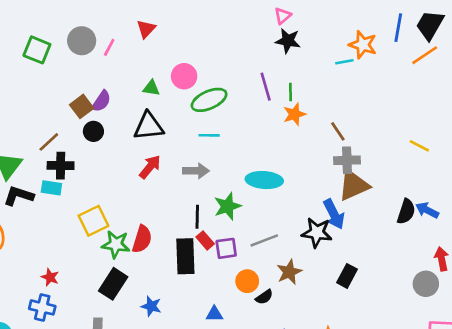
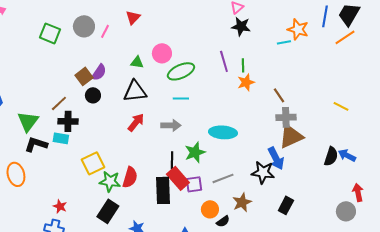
red rectangle: (205, 240) -> (178, 178), size x1.6

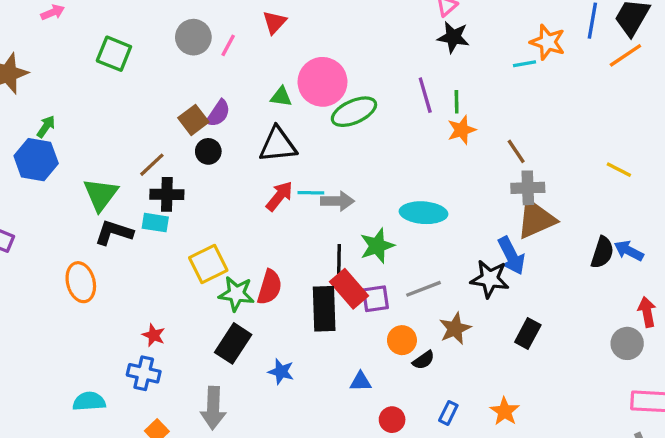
green square: (50, 33) -> (114, 54), moved
pink circle: (162, 53) -> (323, 82), size x1.5
cyan line: (181, 98) -> (311, 193), moved

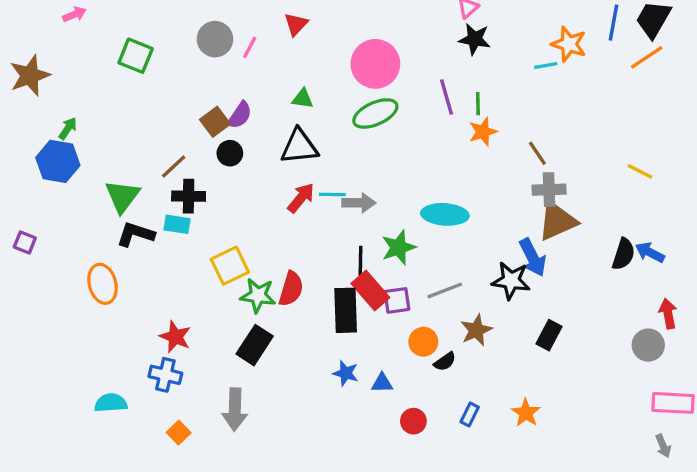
pink circle: (323, 82) -> (375, 64), moved
red star: (154, 335) -> (175, 337), size x1.4
blue star: (281, 372) -> (346, 373), moved

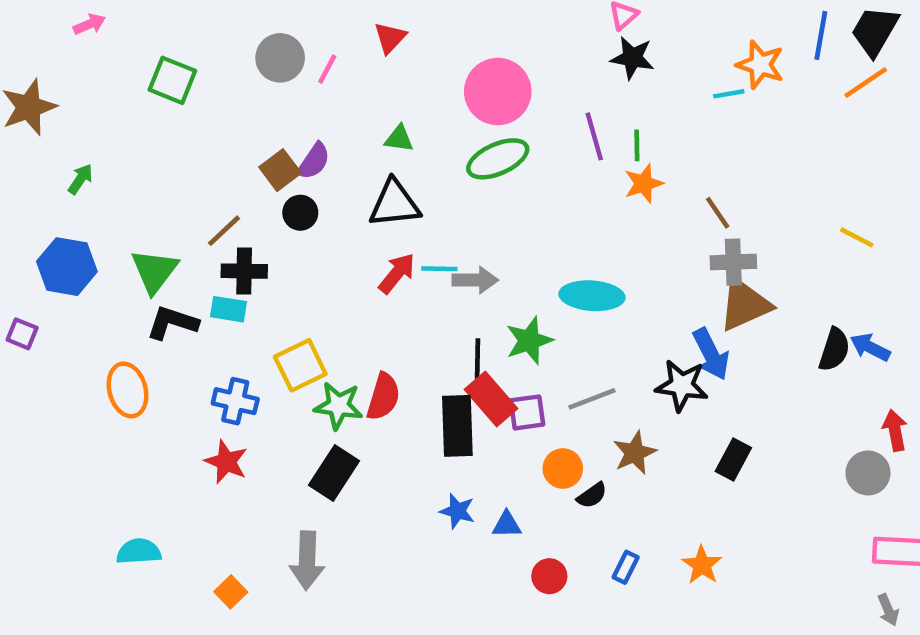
blue hexagon: (58, 161) -> (67, 267), moved
blue cross: (165, 375) -> (235, 401), moved

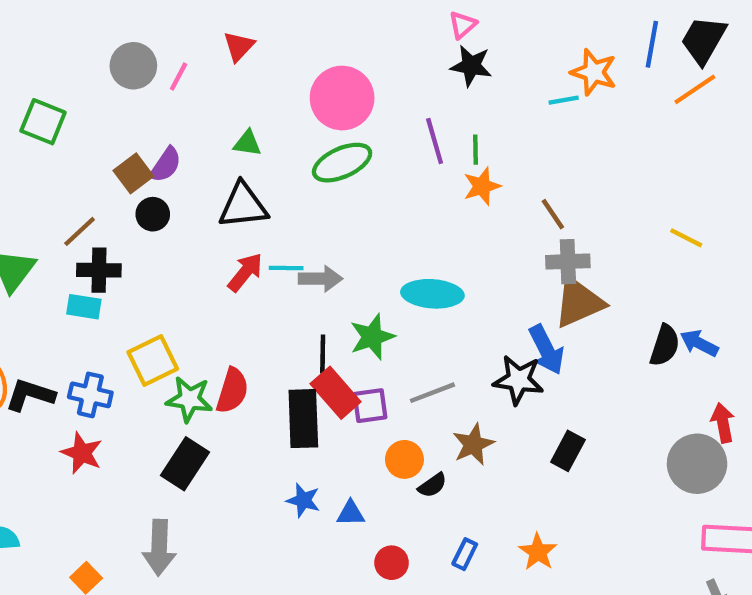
green square: (172, 80) -> (43, 122), moved
black L-shape: (172, 323) -> (30, 395), moved
gray circle: (868, 473) -> (697, 464), size x1.4

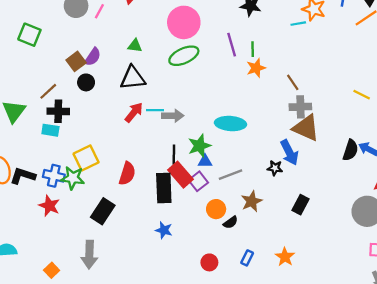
brown triangle: (579, 302) -> (306, 128), turned 48
black star: (518, 380) -> (275, 168), size x0.6
green star: (189, 399) -> (73, 178), moved
purple square: (370, 406) -> (198, 181), turned -30
blue triangle: (351, 513) -> (205, 161), moved

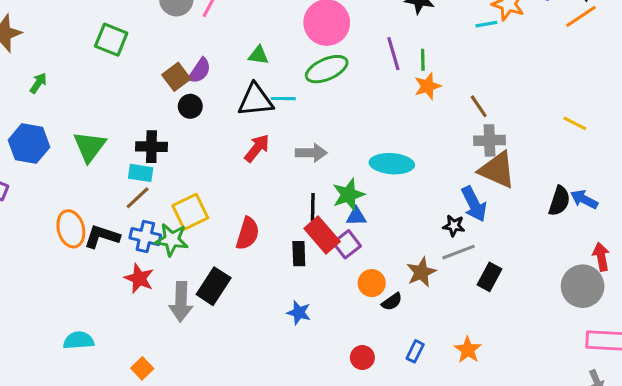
brown line: (48, 91) -> (138, 198), moved
cyan line: (155, 110) -> (283, 99), moved
gray line: (230, 175) -> (459, 252), moved
black rectangle: (164, 188) -> (299, 254), size x0.6
gray arrow: (89, 255) -> (181, 302), moved

